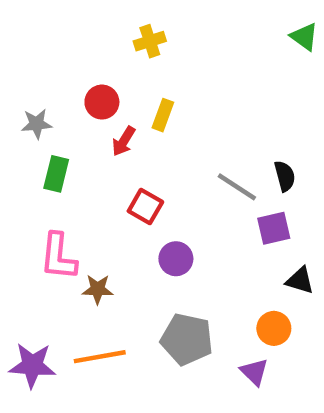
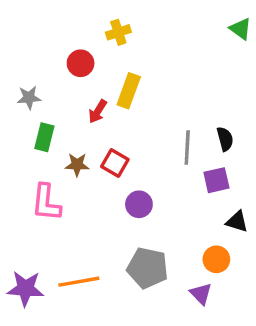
red circle: (102, 102) -> (81, 63), moved
yellow rectangle: (163, 115) -> (129, 91), size x1.4
gray line: (237, 187) -> (187, 148), turned 60
brown star: (98, 289) -> (77, 165), moved

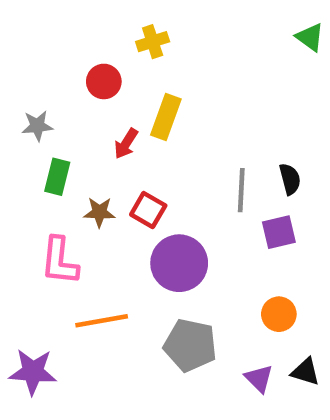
purple circle: (139, 204) -> (179, 263), size x1.6
black triangle: (237, 221) -> (305, 372), moved
orange circle: (216, 259) -> (279, 314), moved
orange line: (79, 282) -> (102, 321), moved

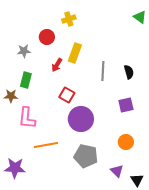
gray star: (37, 126) -> (24, 51), moved
black semicircle: (290, 179) -> (129, 72), moved
gray line: (241, 190) -> (103, 71), moved
brown star: (99, 212) -> (11, 96), moved
black triangle: (305, 372) -> (137, 180), moved, turned 40

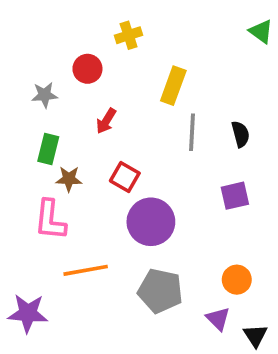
yellow rectangle: (75, 53) -> (173, 86), moved
brown star: (11, 96) -> (69, 179), moved
orange circle: (126, 142) -> (237, 280), moved

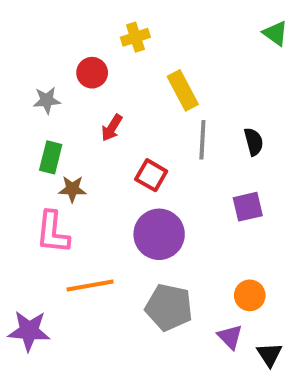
yellow rectangle: (173, 86) -> (183, 90), turned -48
red square: (125, 177) -> (151, 175), moved

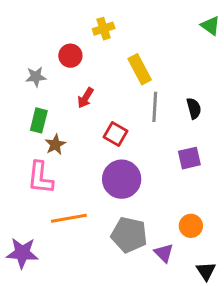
brown star: (72, 189) -> (55, 145), turned -30
purple triangle: (230, 337) -> (164, 253), moved

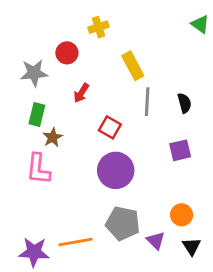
gray star: (36, 77) -> (34, 73), size x1.4
orange line: (69, 218) -> (76, 242), moved
purple star: (22, 253) -> (34, 252), moved
black triangle: (206, 271) -> (192, 246), moved

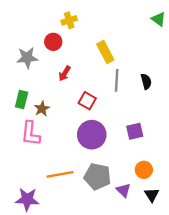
yellow cross: (98, 27) -> (69, 20), moved
green rectangle: (37, 115) -> (22, 100), moved
purple square: (180, 150) -> (135, 131), moved
orange line: (76, 242) -> (60, 174), moved

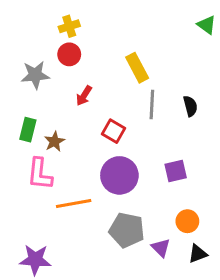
yellow cross: (69, 20) -> (69, 26), moved
orange line: (60, 174) -> (74, 204), moved
black triangle: (152, 195) -> (198, 254), turned 42

